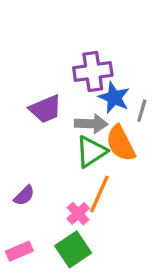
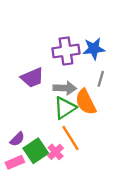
blue star: (114, 98) -> (94, 49), moved, turned -30
orange line: (99, 194) -> (71, 138), turned -56
green square: (73, 249) -> (36, 151), moved
pink rectangle: (19, 251) -> (15, 162), moved

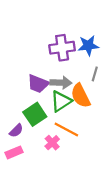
purple trapezoid: (32, 78) -> (38, 84), moved, turned 45
orange line: (71, 138) -> (66, 130), turned -30
green square: (36, 151) -> (35, 114), moved

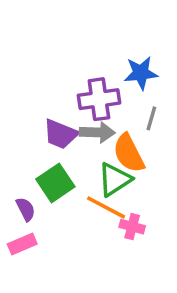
purple cross: (62, 48) -> (99, 99), moved
green triangle: (61, 101) -> (115, 179), moved
purple semicircle: (16, 131) -> (26, 209), turned -72
pink cross: (52, 143) -> (132, 227), moved, turned -32

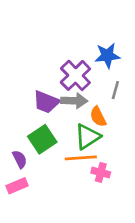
purple cross: (99, 99) -> (75, 75), turned -36
orange semicircle: (129, 153) -> (98, 117), size x0.7
orange line: (106, 207) -> (81, 158), turned -32

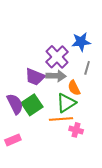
purple semicircle: (20, 159) -> (15, 104), moved, size x1.5

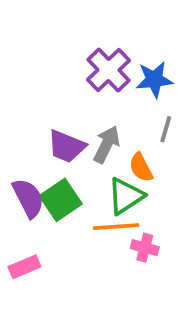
purple cross: (57, 57) -> (108, 70), moved
gray arrow: (56, 76) -> (107, 144), turned -66

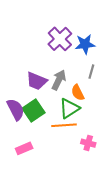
pink cross: (145, 248) -> (88, 143), moved
pink rectangle: (24, 267) -> (24, 148), moved

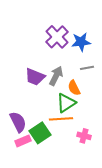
gray line: (91, 72) -> (87, 68), turned 64
purple semicircle: (16, 109) -> (18, 122), moved
green square: (34, 110) -> (40, 133), moved

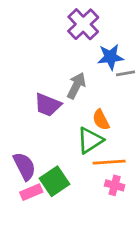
purple cross: (57, 37) -> (83, 24), moved
gray line: (87, 68) -> (126, 73), moved
gray arrow: (56, 76) -> (76, 86), moved
orange line: (61, 119) -> (109, 162), moved

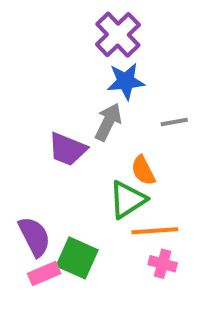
blue star: (110, 57) -> (126, 81), moved
gray line: (126, 73) -> (174, 122), moved
green square: (54, 181) -> (77, 258), turned -32

